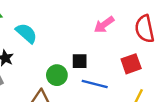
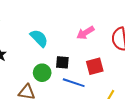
cyan semicircle: (26, 33) -> (39, 38), moved
red square: (131, 64) -> (95, 66), moved

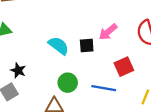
black square: (62, 62) -> (87, 45), moved

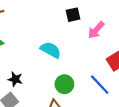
black square: (87, 45) -> (73, 15), moved
blue line: (104, 88) -> (100, 85), turned 45

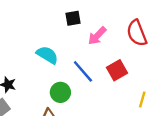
blue line: (100, 85) -> (83, 71), moved

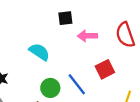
pink arrow: (97, 36) -> (87, 36), turned 42
blue line: (83, 71) -> (77, 84), moved

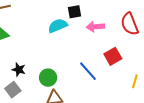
cyan semicircle: (39, 52) -> (58, 26), moved, turned -54
green circle: (50, 88) -> (48, 78), moved

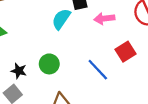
cyan semicircle: (58, 26) -> (61, 19), turned -30
green circle: (48, 78) -> (49, 64), moved

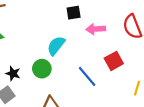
cyan semicircle: (61, 19) -> (56, 46), moved

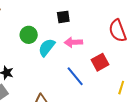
pink arrow: (96, 29) -> (73, 42), moved
green circle: (42, 69) -> (29, 35), moved

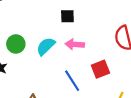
green circle: (29, 35) -> (16, 44), moved

